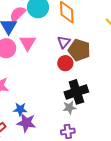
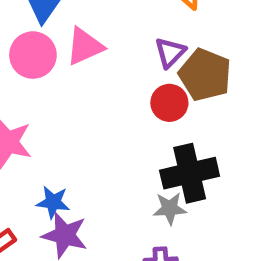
pink triangle: (28, 43) -> (85, 46), turned 30

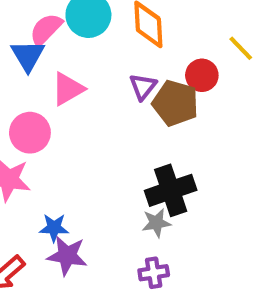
pink circle: (33, 55) -> (30, 133), moved
red circle: (169, 103) -> (202, 75), moved

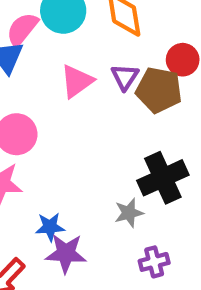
pink triangle: (68, 89) -> (77, 81), moved
gray star: (156, 223) -> (129, 213), moved

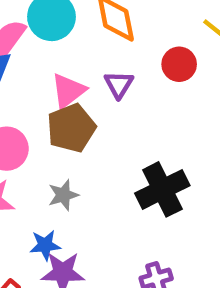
brown pentagon: (159, 90) -> (71, 128), moved, turned -30
gray star: (129, 213) -> (63, 195), moved

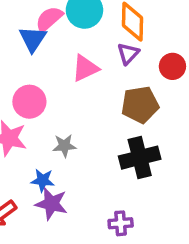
purple triangle: (119, 84) -> (128, 54), moved
brown pentagon: (71, 128) -> (140, 105), moved

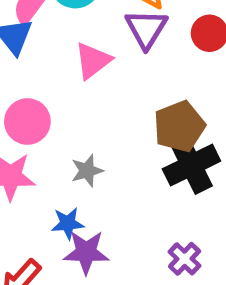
purple triangle: (128, 54) -> (146, 29), size x1.4
brown pentagon: (140, 105) -> (179, 126), moved
purple cross: (121, 223) -> (185, 259), turned -30

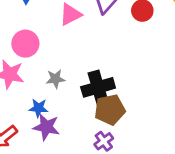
brown pentagon: (179, 126) -> (110, 110), moved
black cross: (191, 165) -> (98, 87), moved

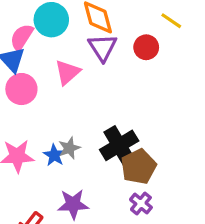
pink circle: (25, 44) -> (21, 89), moved
blue star: (38, 108) -> (54, 155), moved, turned -30

